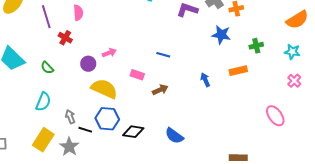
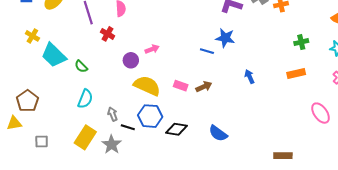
blue star: (221, 35) -> (225, 38), moved
green semicircle: (47, 68) -> (81, 66), moved
orange rectangle: (238, 71) -> (296, 73), moved
pink rectangle: (137, 75) -> (181, 86), moved

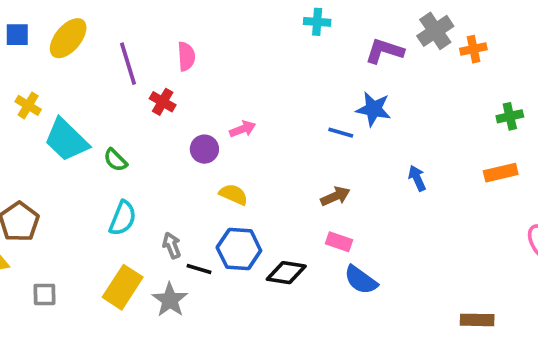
yellow semicircle: (147, 86) -> (234, 194), size x0.6
pink rectangle: (181, 86) -> (339, 242), moved

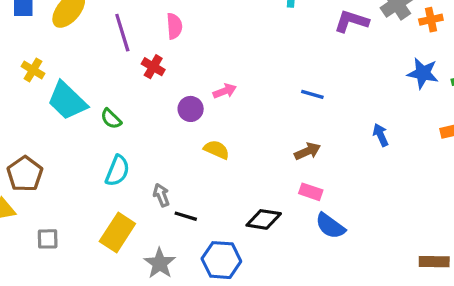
blue star: (373, 109) -> (423, 73), moved
blue hexagon: (239, 249) -> (221, 260), moved
gray star: (170, 300) -> (160, 263), moved

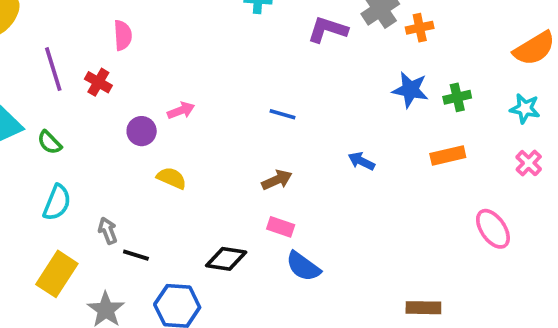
purple line: (122, 33) -> (53, 69), moved
blue arrow: (381, 135) -> (361, 161), turned -40

